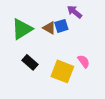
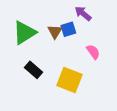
brown triangle: (49, 28) -> (55, 32), turned 32
pink semicircle: (84, 61) -> (93, 52), moved

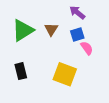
blue square: (68, 29) -> (77, 34), moved
black rectangle: (33, 70) -> (21, 71), moved, turned 35

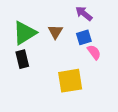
black rectangle: (21, 71) -> (22, 59), moved
yellow square: (65, 74) -> (70, 81), turned -30

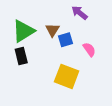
blue square: (84, 37) -> (65, 40), moved
yellow square: (70, 81) -> (67, 76), turned 30

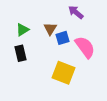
green triangle: (23, 31) -> (23, 30), size x0.6
pink semicircle: (89, 49) -> (85, 47), size x1.6

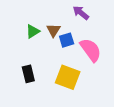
green triangle: (23, 30) -> (33, 31), moved
black rectangle: (20, 53) -> (28, 74), moved

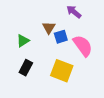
green triangle: (33, 31) -> (23, 41), moved
black rectangle: (28, 74) -> (26, 68), turned 42

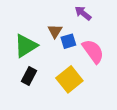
green triangle: (23, 41) -> (26, 46), size x1.6
yellow square: (62, 71) -> (69, 79), turned 30

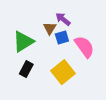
purple arrow: (83, 13) -> (63, 19), moved

